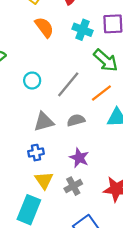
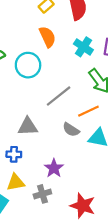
cyan circle: (32, 81) -> (28, 65), moved, size x1.5
gray semicircle: (76, 120) -> (71, 130), moved, turned -144
yellow triangle: (44, 180) -> (16, 182), turned 42

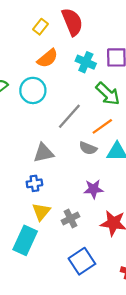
orange semicircle: (48, 37) -> (48, 58), turned 85
purple star: (54, 168) -> (93, 189), moved, turned -30
yellow triangle: (16, 182) -> (41, 212), turned -30

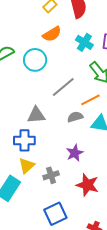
gray semicircle: (88, 148) -> (75, 117), turned 133
blue cross: (34, 183) -> (24, 140), size x1.5
purple star: (93, 189) -> (75, 153), turned -30

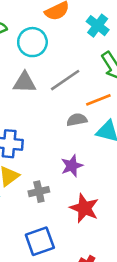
gray triangle: (36, 115) -> (24, 82), moved

